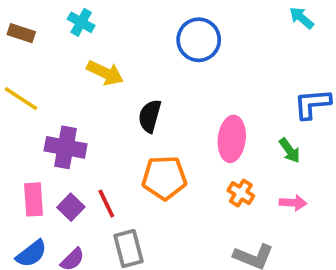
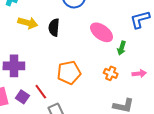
black semicircle: (150, 116) -> (54, 27), moved
pink ellipse: (232, 139) -> (102, 32), moved, turned -50
green arrow: (290, 150) -> (122, 48), moved, turned 64

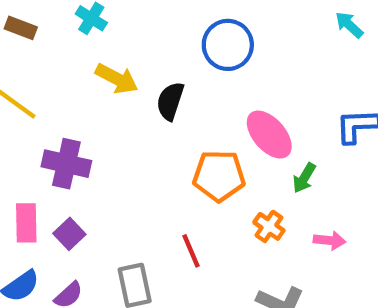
orange pentagon: (69, 73) -> (219, 176), moved
red line: (41, 92) -> (191, 251), moved

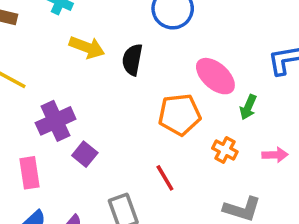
purple cross: (66, 164) -> (56, 121), turned -30
purple square: (69, 234) -> (85, 154), moved

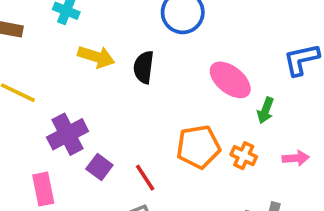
orange pentagon: (179, 115) -> (198, 147), moved
red line: (165, 178) -> (145, 178), moved

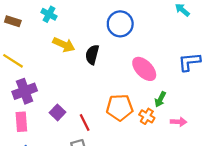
green arrow: (266, 110) -> (160, 99), moved
purple cross: (68, 134) -> (25, 91), moved

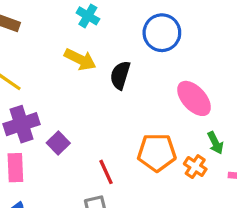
cyan cross: (49, 14) -> (88, 16), moved
green arrow: (160, 99) -> (215, 143), turned -56
purple square: (58, 112) -> (58, 143), moved

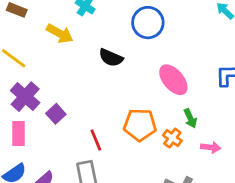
yellow arrow: (80, 59) -> (60, 34), moved
black semicircle: (120, 75) -> (111, 58), turned -85
purple cross: (22, 124) -> (25, 97), turned -32

